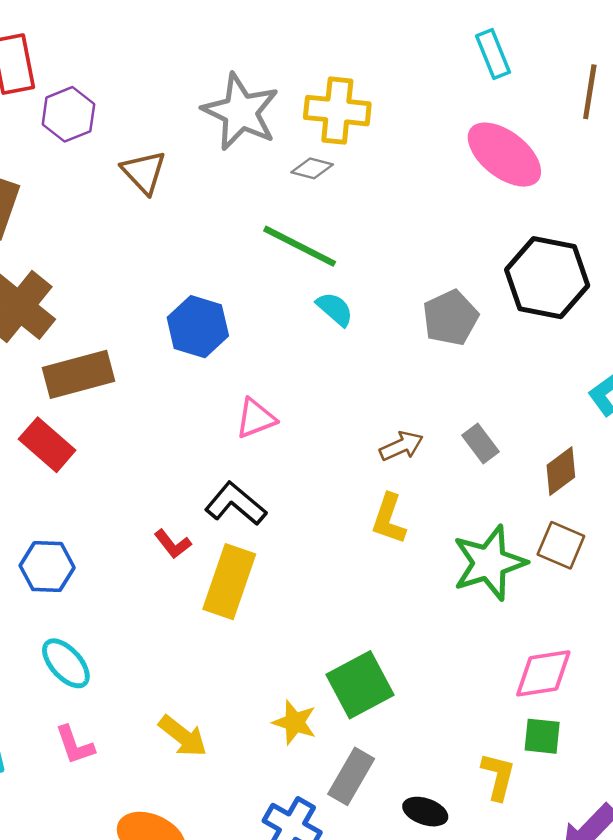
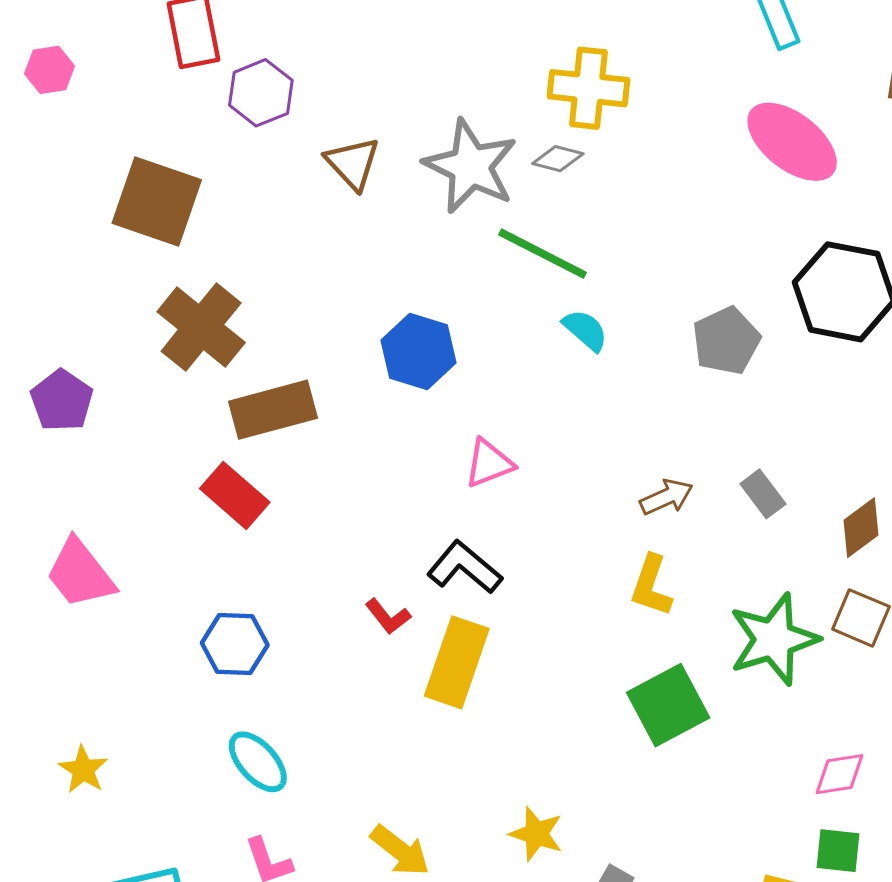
gray star: (241, 112) -> (471, 166), moved
pink diamond: (543, 673) -> (840, 774), size x0.7
green square: (360, 685) -> (668, 705), moved

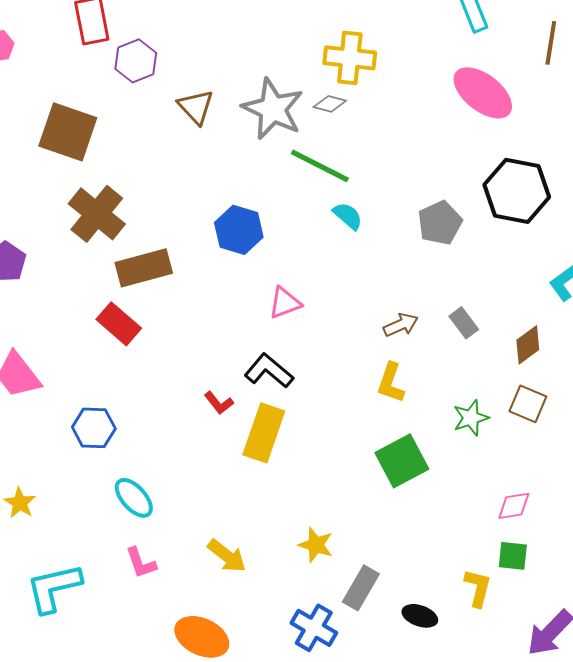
green star: (774, 639) -> (471, 418), size x0.6
blue hexagon: (235, 644) -> (94, 428), moved

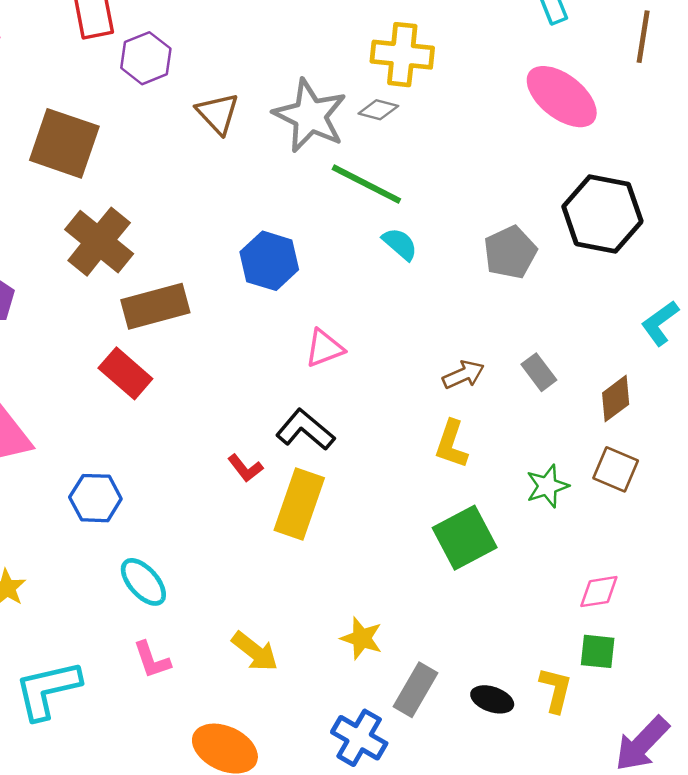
black ellipse: (420, 616) -> (492, 699), moved

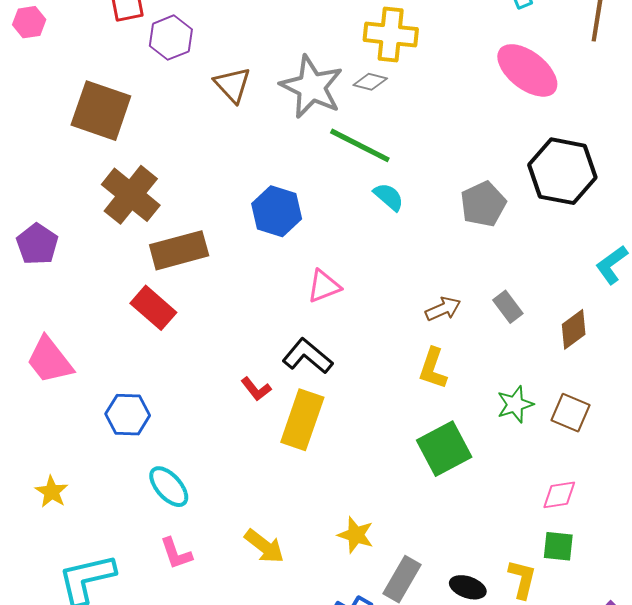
brown square: (616, 469) -> (571, 413), moved

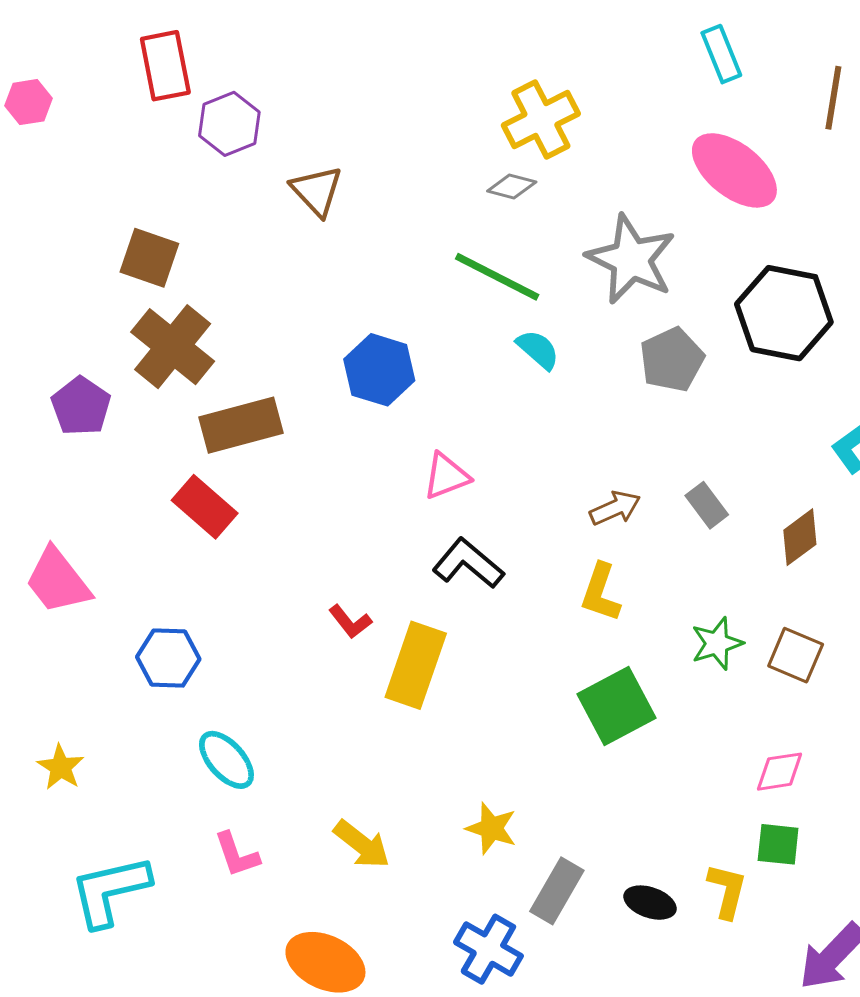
yellow cross: (391, 35) -> (541, 120), turned -33
gray star: (312, 87) -> (631, 259), moved
brown square: (101, 111) -> (149, 258), moved, size x0.7
purple pentagon: (37, 244) -> (81, 406), moved
black L-shape: (307, 356) -> (468, 563), moved

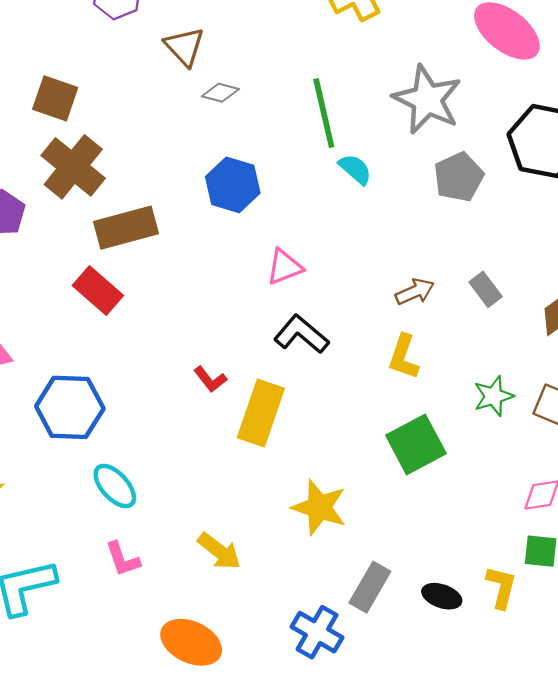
gray diamond: (512, 186) -> (220, 93), moved
green line: (497, 277) -> (324, 113), turned 50
blue hexagon: (168, 658) -> (70, 407), size x1.4
yellow star: (491, 828) -> (319, 507), moved, size x1.4

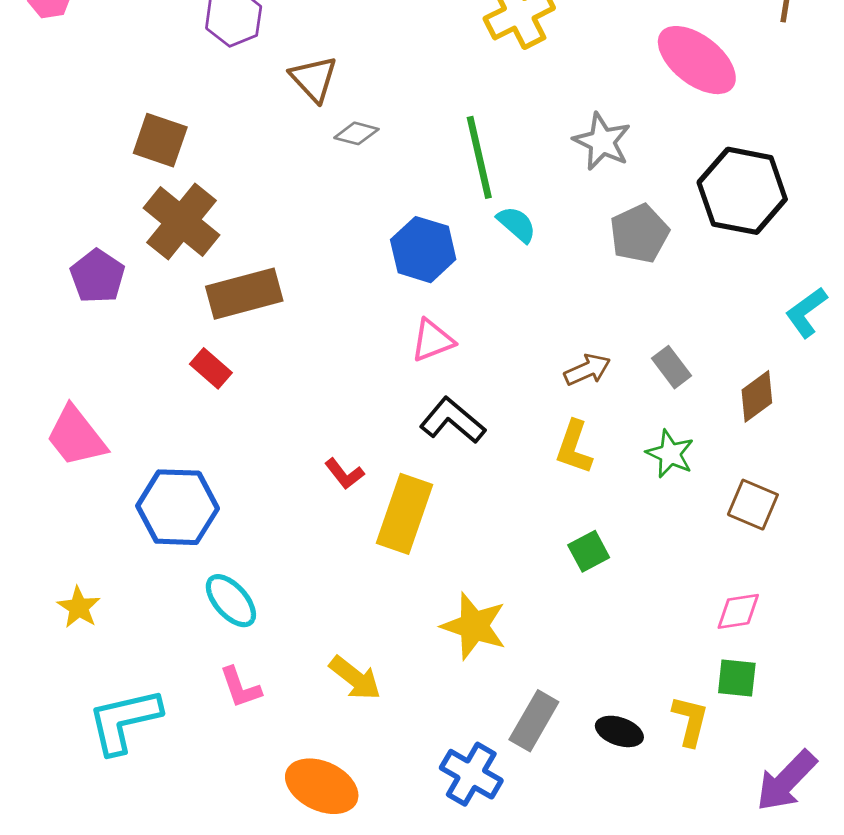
gray star: (427, 99) -> (602, 141), size x0.7
blue hexagon: (233, 185) -> (423, 250), moved
red rectangle: (98, 291) -> (211, 368), size x0.7
green star: (493, 396) -> (670, 454), moved, turned -30
green square: (416, 444) -> (589, 551), size x0.6

